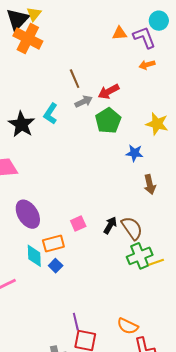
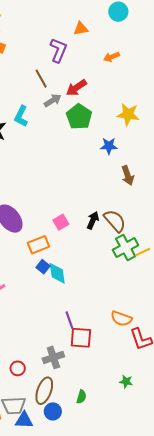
purple L-shape: (144, 37) -> (58, 50), moved, turned 50
cyan diamond: (34, 256) -> (57, 273), moved

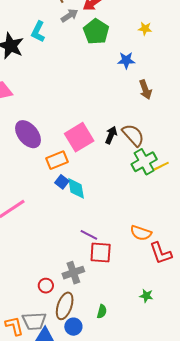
yellow star: (128, 114) -> (145, 29), size x0.6
pink square: (61, 222) -> (79, 137), size x1.8
purple line: (69, 320) -> (89, 235), turned -42
red circle: (18, 368) -> (46, 286), moved

